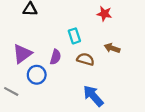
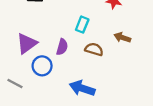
cyan rectangle: (74, 36) -> (82, 25), turned 40
blue arrow: (93, 96) -> (82, 88), moved, turned -30

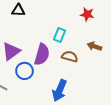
purple semicircle: (62, 47) -> (42, 54), size x1.5
blue arrow: (82, 88) -> (59, 90), turned -85

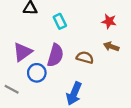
red star: (87, 14) -> (109, 21), moved
cyan rectangle: (59, 35) -> (60, 21), moved, turned -48

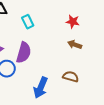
brown semicircle: (85, 57) -> (71, 77), moved

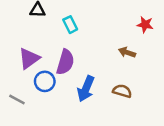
red star: (73, 22) -> (145, 25), moved
blue arrow: (41, 88) -> (86, 89), moved

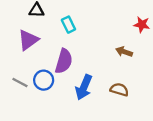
purple triangle: (29, 58) -> (28, 40), moved
gray line: (17, 100) -> (20, 82), moved

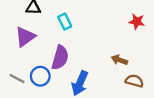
brown arrow: (124, 52) -> (119, 60), moved
brown semicircle: (119, 90) -> (134, 81), moved

